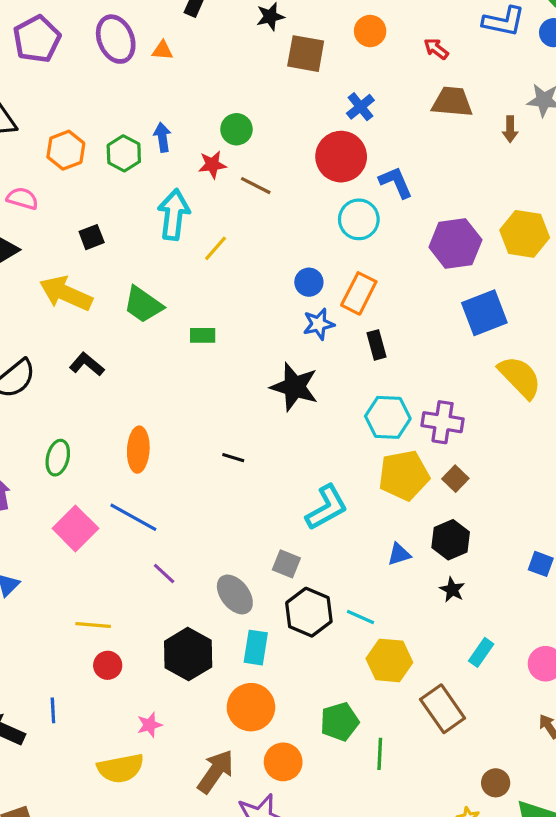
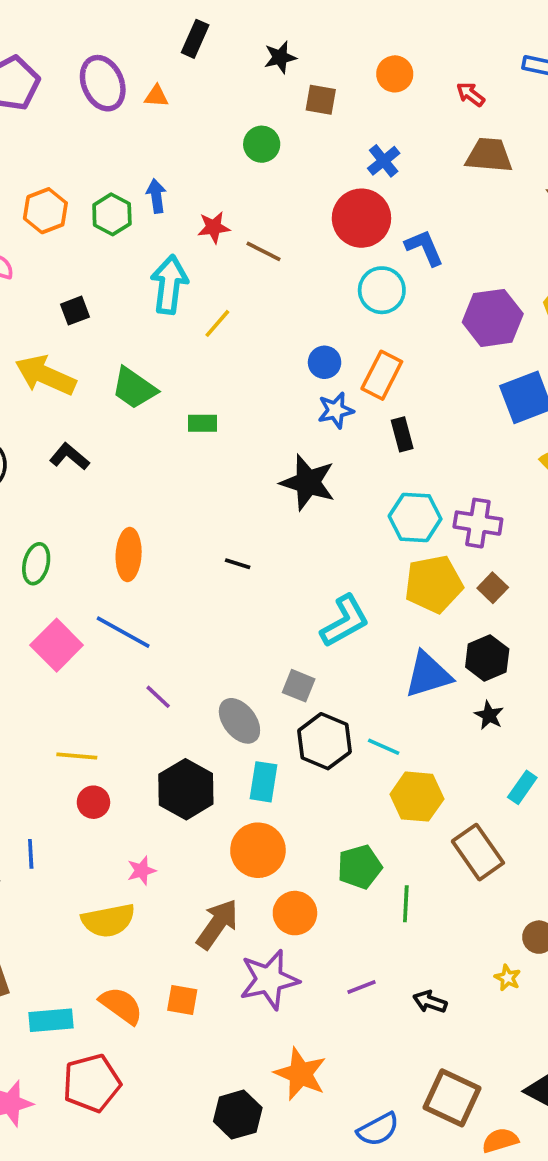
brown square: (306, 54) -> (321, 100), size x0.7
green circle: (236, 129) -> (262, 144), moved
blue triangle: (399, 554) -> (428, 675), size x1.8

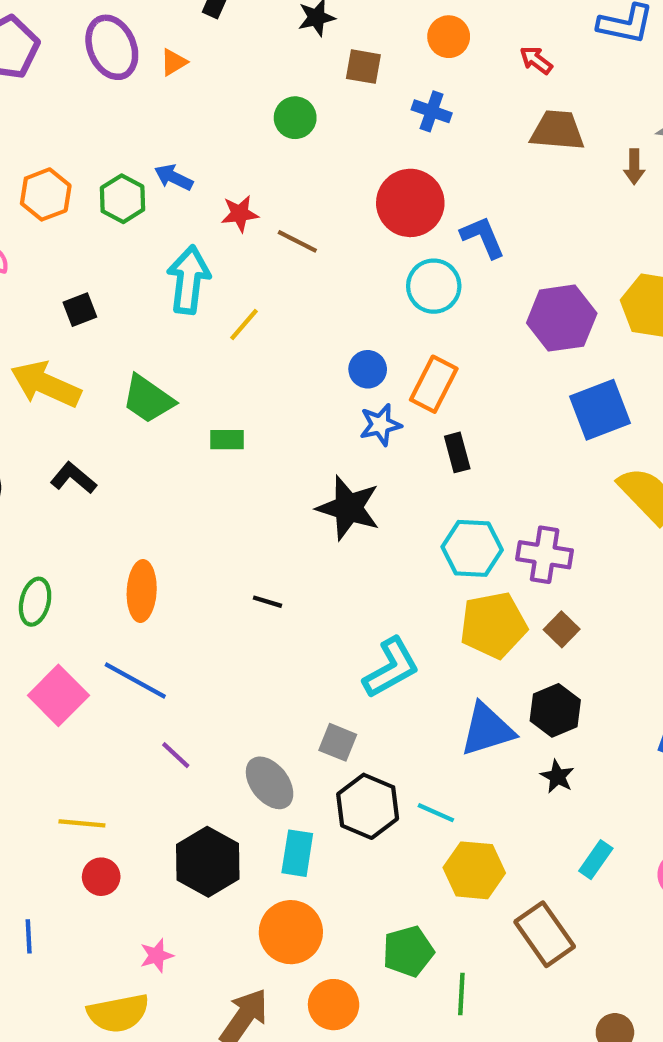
orange triangle: (156, 96) -> (174, 62), turned -35
blue cross: (384, 161) -> (432, 111), moved, turned -32
blue arrow: (156, 196) -> (174, 177), turned -56

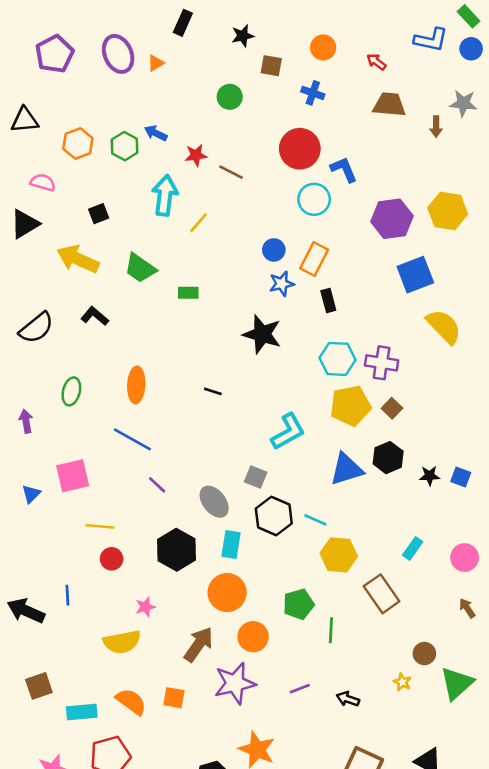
pink square: (58, 695) -> (73, 476), moved, turned 32
black star: (557, 776) -> (430, 476), moved, turned -30

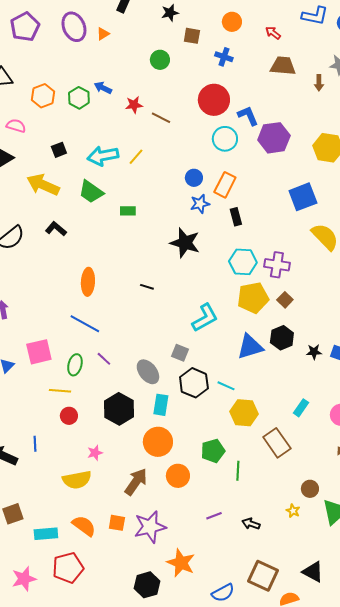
cyan arrow: (165, 195) -> (103, 156), moved, turned -108
purple hexagon: (392, 219) -> (274, 138), moved
green ellipse: (71, 391) -> (75, 365), moved
purple star: (235, 683) -> (150, 527), moved

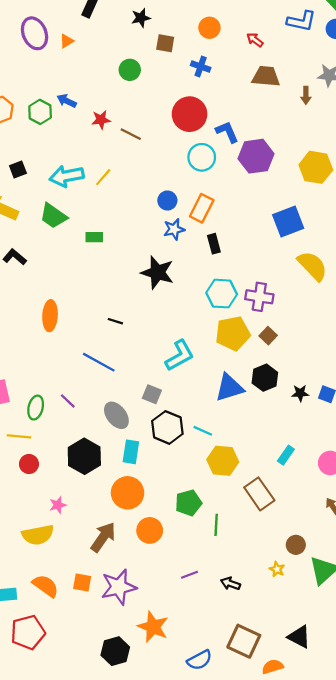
blue line: (85, 324) -> (99, 362), moved

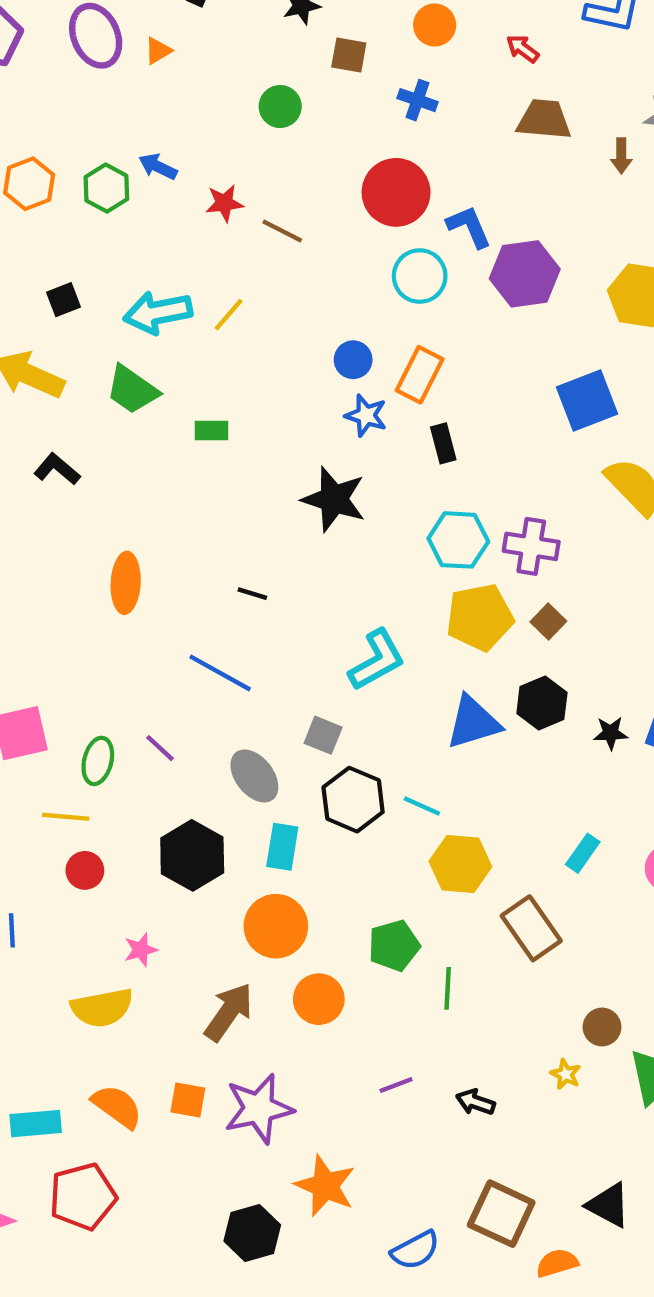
blue star: (174, 229) -> (366, 415), turned 30

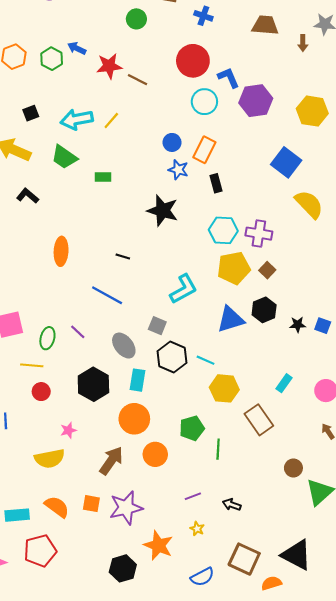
red star: (224, 203) -> (109, 66), size x1.4
blue square: (587, 400) -> (286, 162), turned -32
yellow star: (566, 1074) -> (197, 529), moved
black triangle: (608, 1205) -> (297, 555), size x1.4

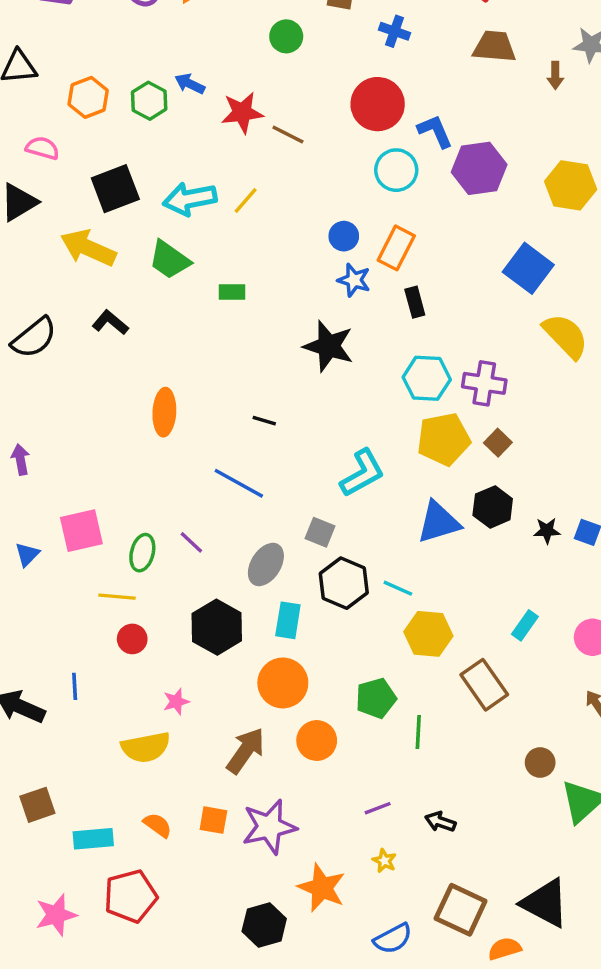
black square: (31, 113) -> (115, 189), size x1.8
gray ellipse: (124, 346) -> (266, 564), turned 70
orange semicircle: (57, 507) -> (158, 825), size x0.7

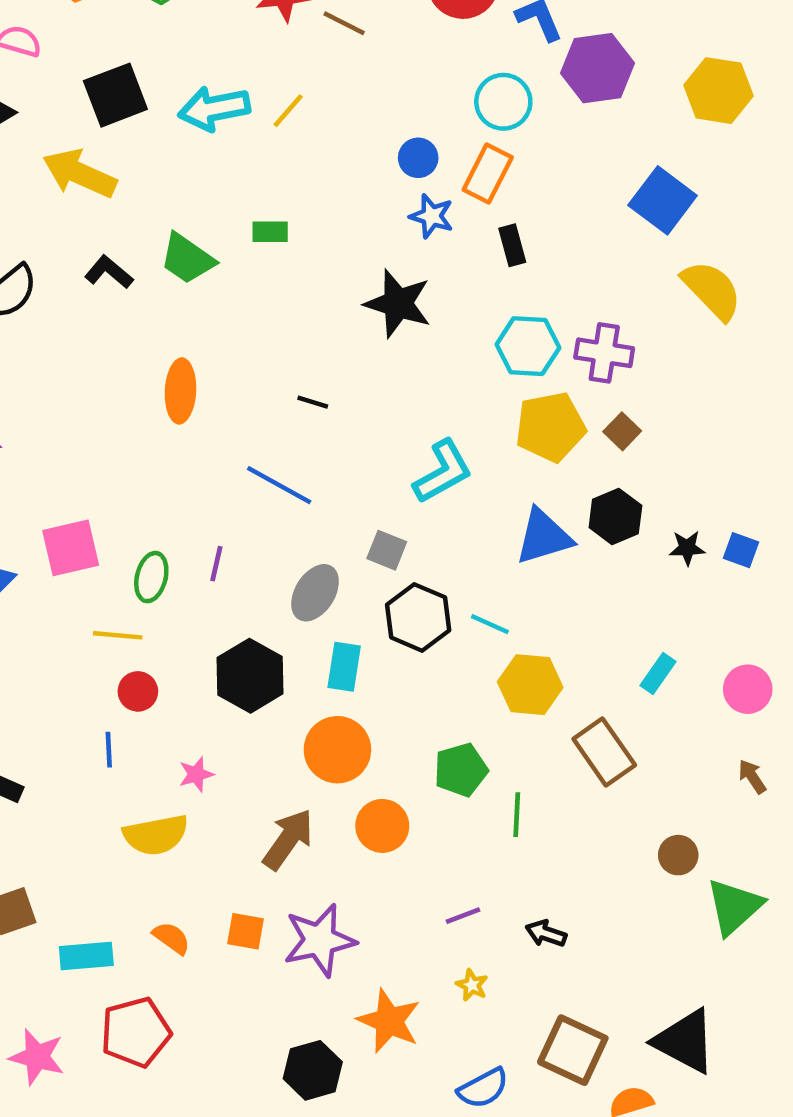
cyan circle: (396, 170) -> (503, 102), moved
green trapezoid: (169, 260) -> (187, 259), moved
purple line: (191, 542) -> (216, 564), turned 60
blue line: (75, 686) -> (109, 750), moved
pink star: (56, 915) -> (37, 1057), turned 30

